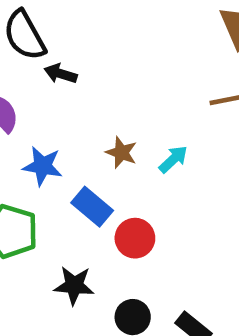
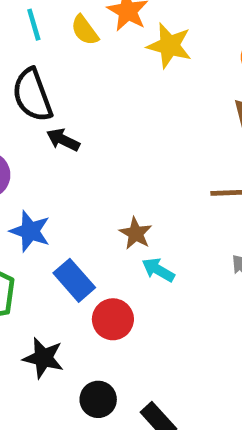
brown star: (121, 153) -> (136, 233), moved
cyan arrow: (173, 159) -> (158, 270), moved, turned -116

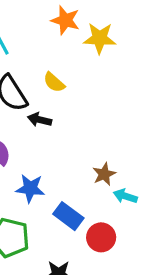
yellow semicircle: (85, 30) -> (54, 82), moved
brown star: (136, 233) -> (104, 174), turned 30

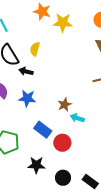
yellow semicircle: (54, 82) -> (35, 49), turned 64
blue star: (30, 188) -> (27, 98), moved

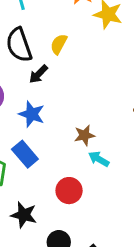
black arrow: (26, 71) -> (38, 74), turned -72
blue rectangle: (43, 130) -> (25, 154), moved

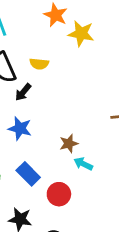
yellow semicircle: (59, 44) -> (39, 64), turned -108
blue rectangle: (25, 154) -> (28, 174), moved

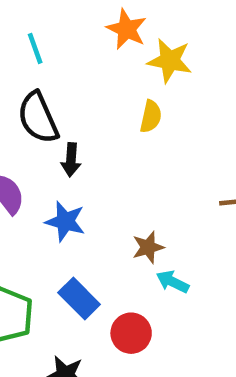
yellow semicircle: (39, 64) -> (151, 116), moved, turned -84
black arrow: (23, 92) -> (71, 160), turned -36

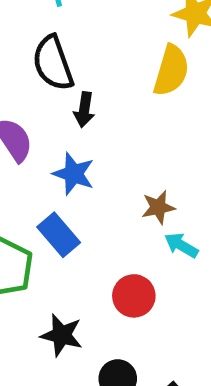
yellow semicircle: (151, 116) -> (171, 70), size x1.5
blue rectangle: (79, 299) -> (59, 235), moved

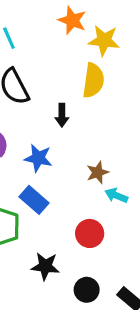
black arrow: (84, 110) -> (62, 115), moved

